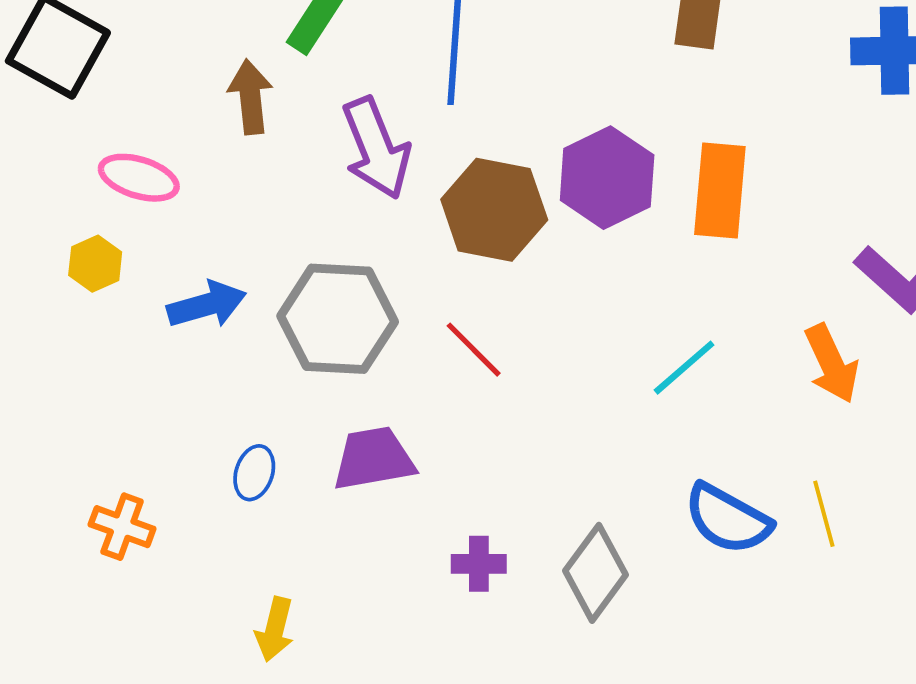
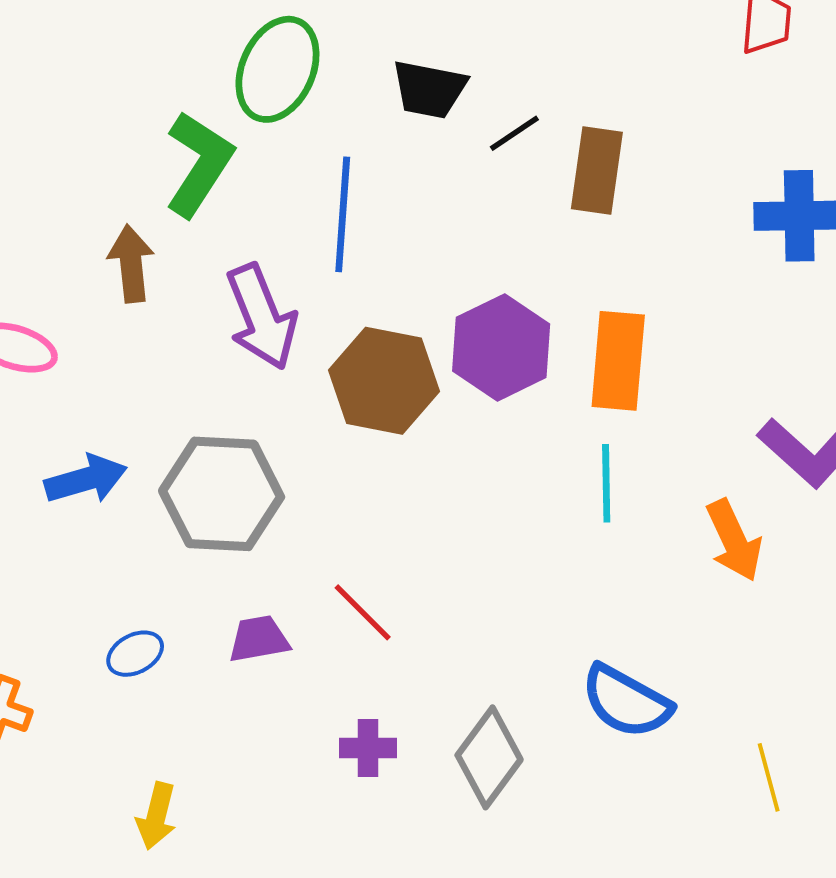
red line: (474, 350) -> (363, 612), moved
cyan line: (684, 368) -> (606, 483), moved, turned -50
purple trapezoid: (374, 459) -> (259, 639), size x0.7
blue ellipse: (254, 473) -> (135, 654), turned 44
yellow line: (824, 514) -> (769, 777), moved

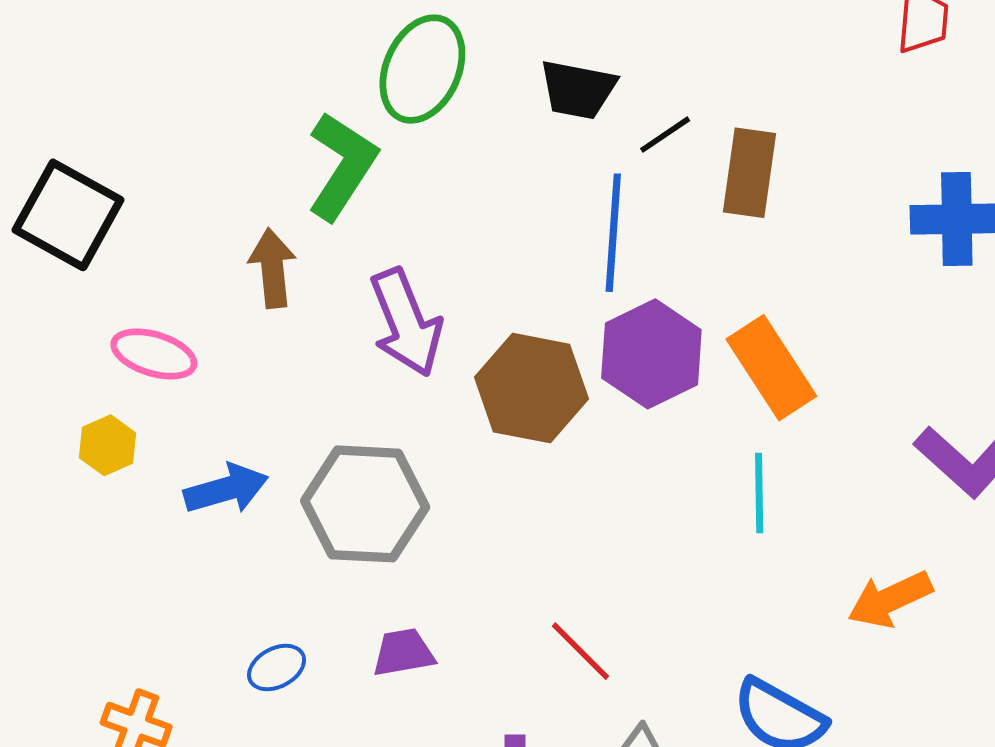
blue line: (343, 214) -> (613, 233), moved
orange rectangle: (618, 361) -> (771, 368), turned -38
orange arrow: (734, 540) -> (890, 599), moved, turned 90
red line: (363, 612) -> (581, 651), moved

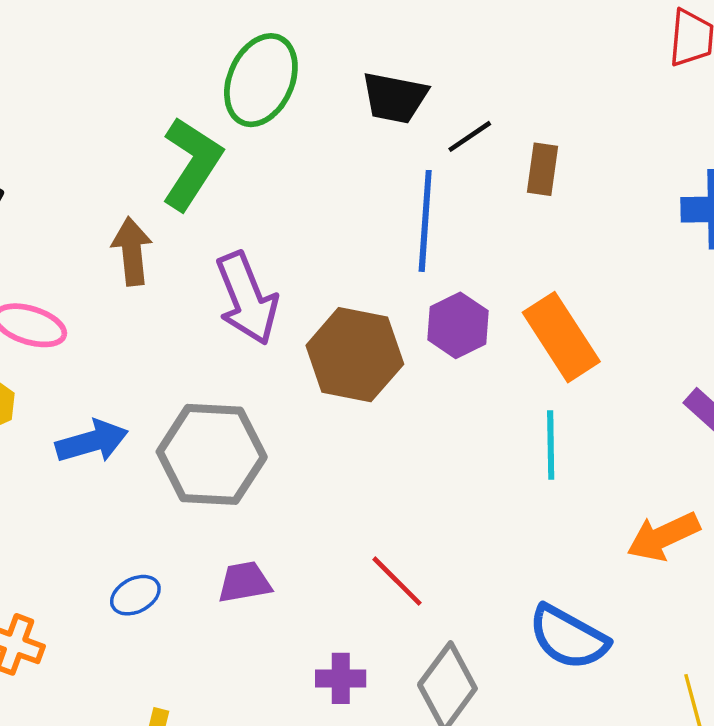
brown rectangle: (750, 173) -> (542, 169), size x0.7
purple hexagon: (651, 354) -> (458, 325), size x0.7

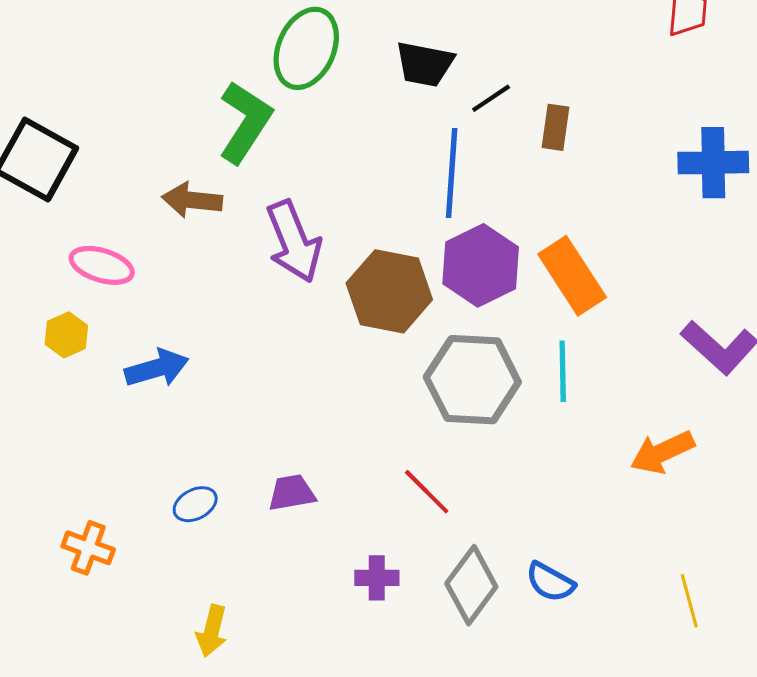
brown arrow: (132, 251) -> (192, 200), turned -78
purple hexagon: (458, 325) -> (481, 265), size x1.4
gray hexagon: (212, 454) -> (472, 380), moved
blue semicircle: (568, 637) -> (550, 582), moved, size x0.7

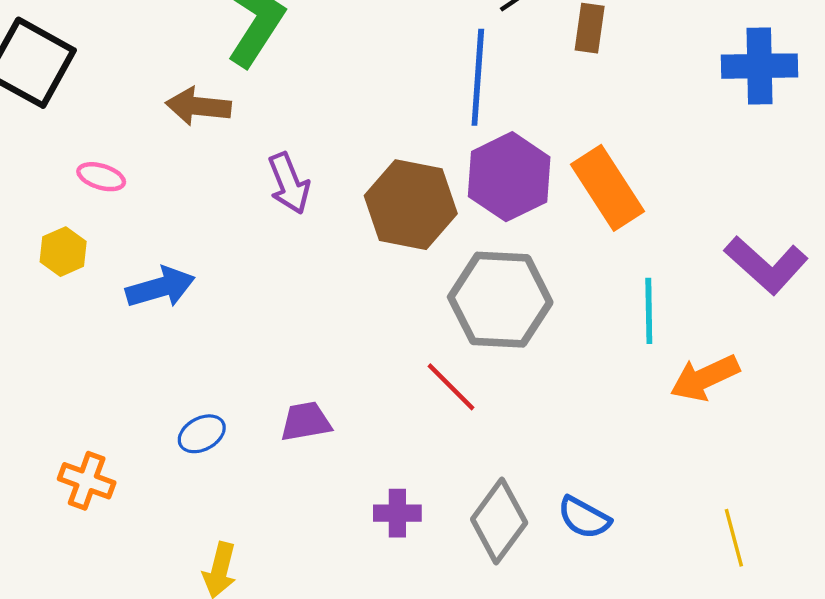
purple arrow: (294, 242) -> (289, 183), moved, size x0.7
pink ellipse: (102, 265) -> (101, 177), size x0.7
cyan line: (563, 371) -> (649, 311), moved
red line: (427, 492) -> (451, 387), moved

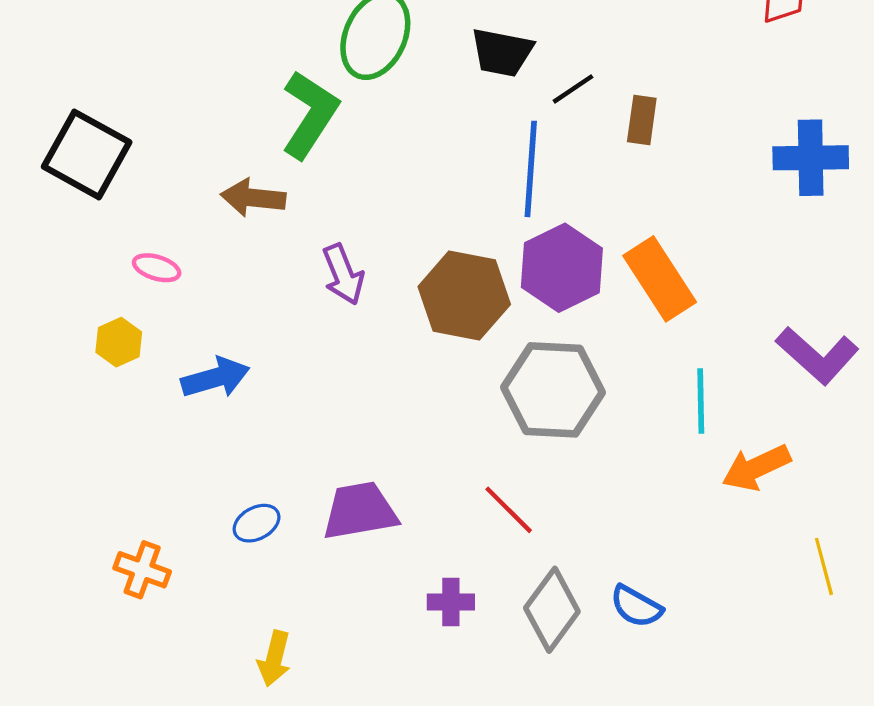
red line: (451, 387) -> (509, 510), moved
purple trapezoid: (306, 421) -> (360, 511), size x1.5
yellow line: (734, 538) -> (824, 566), moved

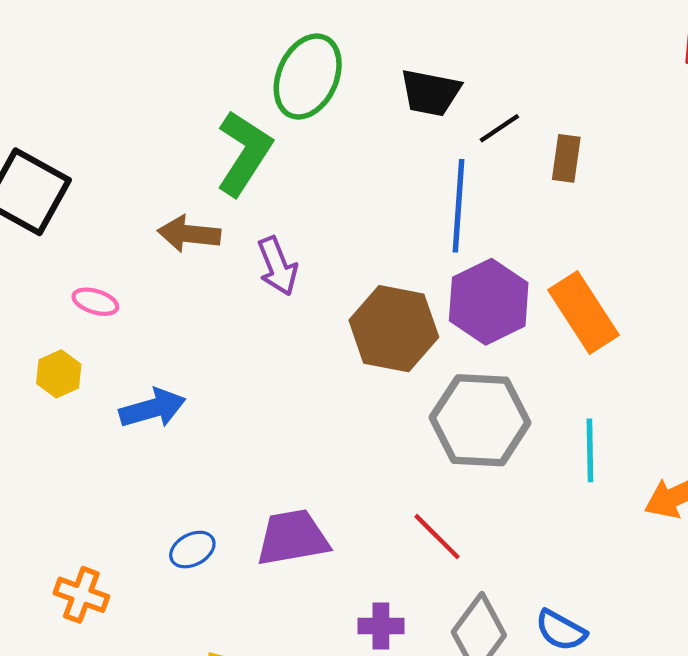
purple arrow: (343, 274) -> (277, 266), moved
cyan line: (701, 401) -> (590, 450), moved

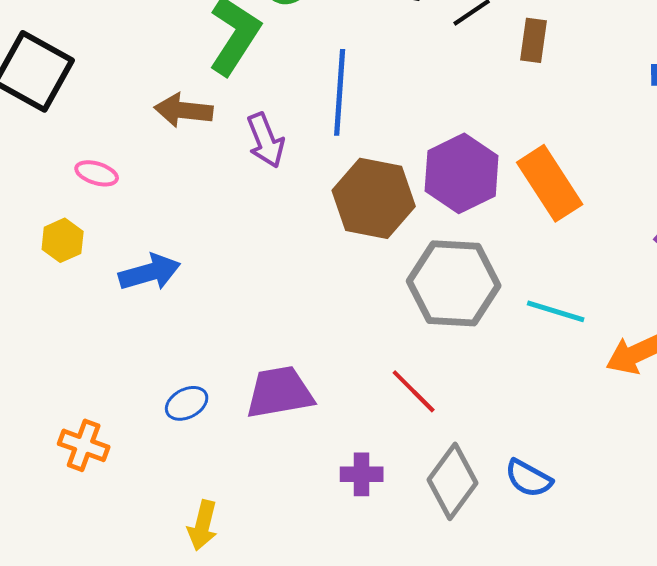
blue line: (458, 206) -> (340, 92), moved
cyan line: (590, 450) -> (556, 311), turned -72

